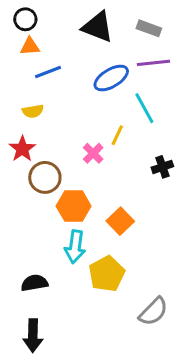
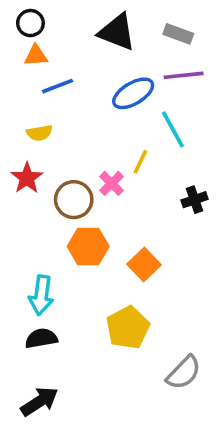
brown circle: (45, 177) -> (74, 200), moved
cyan arrow: (75, 247) -> (41, 295), moved
black arrow: (33, 336) -> (39, 401), turned -124

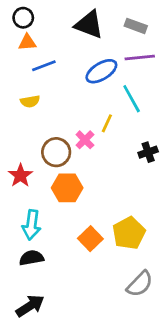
red star: (27, 178) -> (20, 175), moved
orange square: (144, 265) -> (90, 239), moved
yellow pentagon: (128, 328) -> (129, 233), moved

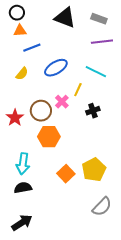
blue ellipse: (101, 71) -> (56, 68), moved
cyan line: (132, 99) -> (96, 72), turned -35
yellow semicircle: (30, 101) -> (22, 74), turned -40
black cross: (148, 152) -> (93, 111), moved
red star: (20, 175) -> (15, 118), moved

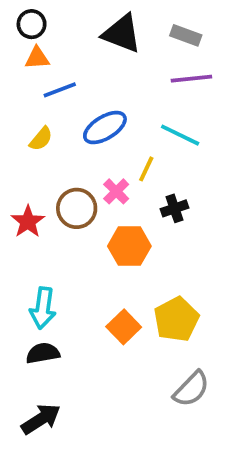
orange hexagon: (49, 137) -> (129, 246), moved

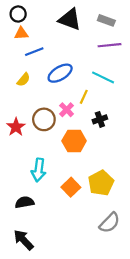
cyan arrow: (43, 308) -> (39, 170), moved
black arrow: (41, 419) -> (23, 240), turned -100

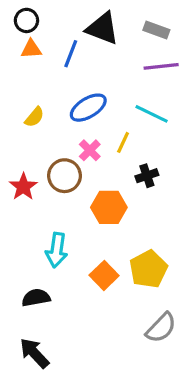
blue line: (34, 52) -> (71, 54), moved, turned -48
pink cross: (67, 110) -> (90, 150), moved

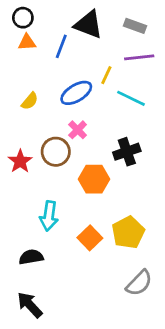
yellow line: (123, 142) -> (106, 75), moved
black cross: (147, 176) -> (127, 152), size x1.4

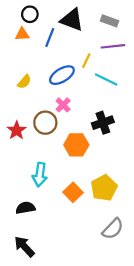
black circle: (23, 18) -> (30, 14), moved

